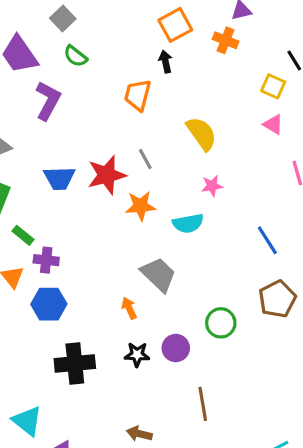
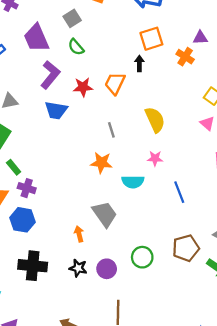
red star: (107, 175) -> (83, 87), moved, size x0.7
blue trapezoid: (59, 178) -> (56, 110), moved
blue line: (267, 240) -> (179, 192), moved

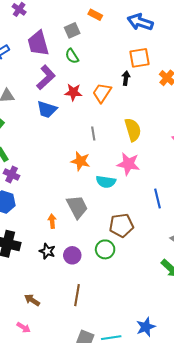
pink star: (155, 158) -> (128, 164), size x1.6
blue line: (179, 192) -> (158, 198), moved
brown pentagon: (186, 248) -> (121, 225), moved

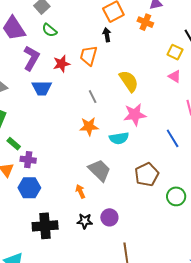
green circle: (105, 249) -> (176, 196), moved

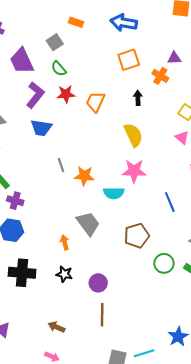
black arrow: (107, 35) -> (138, 98), moved
red star: (62, 64) -> (66, 94), moved
gray line: (93, 97) -> (61, 165), moved
purple circle: (109, 217) -> (98, 283), moved

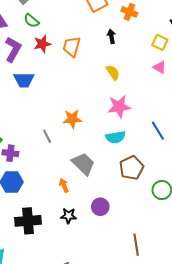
yellow semicircle: (133, 135) -> (113, 72), size x0.7
gray line: (61, 165) -> (47, 136), moved
cyan semicircle: (114, 193) -> (115, 137), moved
purple circle: (98, 283) -> (100, 207), moved
brown line: (102, 315) -> (136, 245), moved

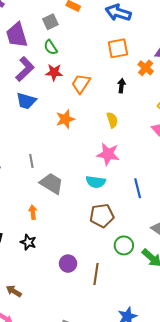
orange star: (72, 119) -> (65, 119), moved, turned -30
gray trapezoid: (83, 164) -> (52, 183), moved, turned -30
purple circle: (100, 207) -> (68, 264), moved
brown line: (136, 245) -> (96, 274), moved

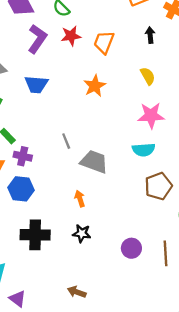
blue trapezoid: (26, 101) -> (36, 84), moved

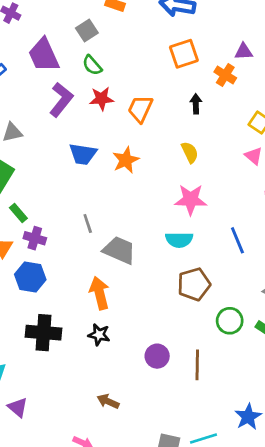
blue trapezoid: (36, 84) -> (83, 154), moved
orange arrow: (80, 199) -> (99, 293), size x1.6
brown arrow: (77, 292) -> (108, 401), moved

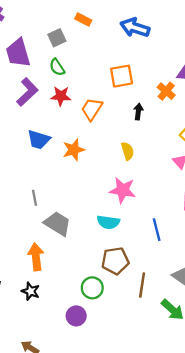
orange square: (184, 54) -> (122, 76), moved
green circle: (230, 321) -> (92, 288), moved
brown line: (197, 365) -> (142, 285), moved

